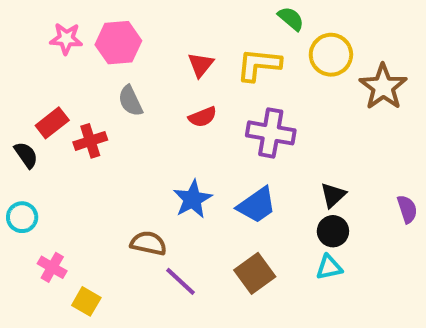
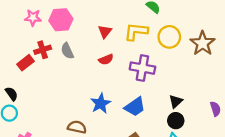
yellow circle: (331, 55) -> (169, 37), moved
red cross: (90, 141) -> (43, 50), moved
black semicircle: (26, 155) -> (12, 94), moved

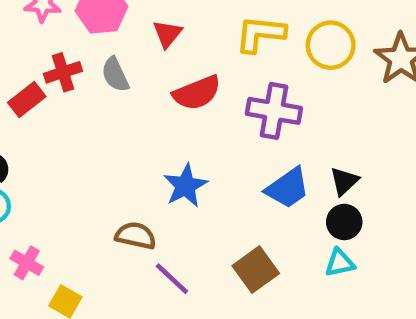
red triangle: (105, 32) -> (167, 34), moved
red semicircle: (106, 59) -> (197, 93), size x1.5
blue trapezoid: (135, 107) -> (288, 188), moved

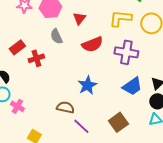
red cross: (63, 72) -> (36, 58), moved
pink cross: (27, 263) -> (17, 106), moved

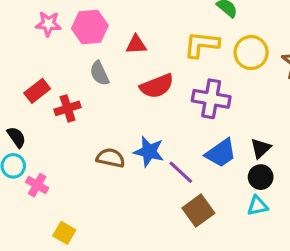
red triangle: (79, 18) -> (136, 45), turned 48
blue star: (87, 85) -> (149, 152), turned -30
brown semicircle: (65, 107) -> (111, 158), moved
purple line: (81, 126) -> (181, 172), moved

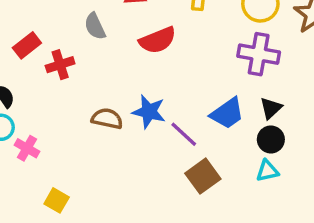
purple cross: (211, 99) -> (259, 54), moved

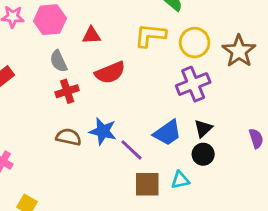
purple cross: (259, 54) -> (193, 84), turned -32
red cross: (60, 65) -> (67, 91), moved
cyan triangle: (267, 171) -> (180, 180), moved
brown square: (203, 176) -> (147, 184), turned 36

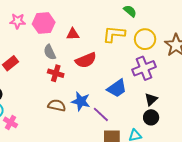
red cross: (67, 91) -> (56, 73), turned 35
blue trapezoid: (167, 133) -> (117, 88), moved

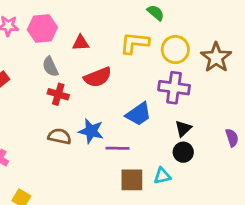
purple cross: (144, 68) -> (174, 88), turned 30
purple line: (101, 114) -> (117, 148), turned -42

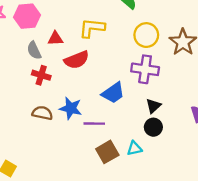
red triangle: (81, 43) -> (55, 39), moved
yellow L-shape: (135, 43) -> (92, 28), moved
brown square: (132, 180) -> (107, 152), turned -30

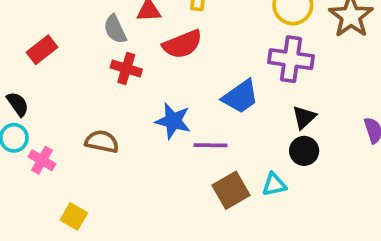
brown semicircle: (42, 113) -> (102, 142), moved

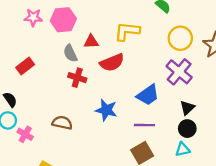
purple cross: (291, 59) -> (179, 72), turned 32
purple line: (210, 145) -> (144, 125), moved
cyan triangle: (274, 185) -> (183, 149), moved

